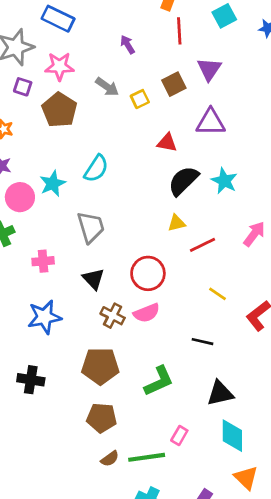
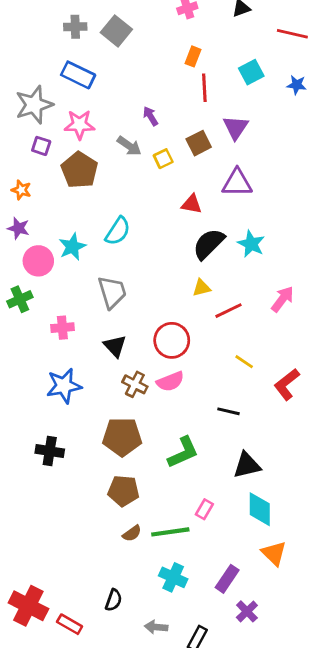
purple arrow: (128, 45) -> (150, 116), moved

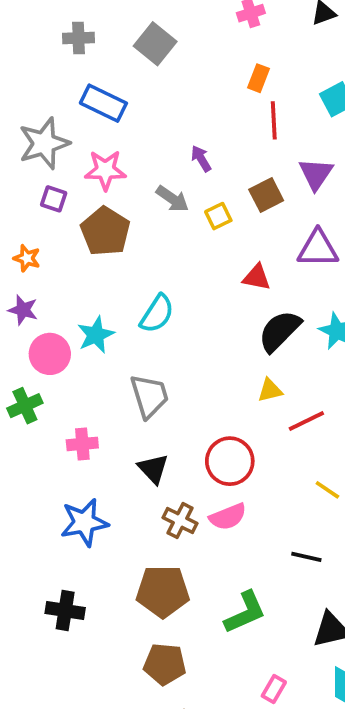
gray cross: (75, 27) -> (79, 38), moved

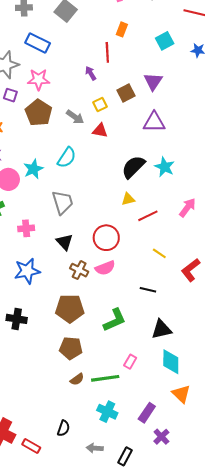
red line: (274, 120) -> (107, 52), moved
gray arrow: (172, 199) -> (75, 117), moved
red triangle: (257, 277) -> (100, 130), moved

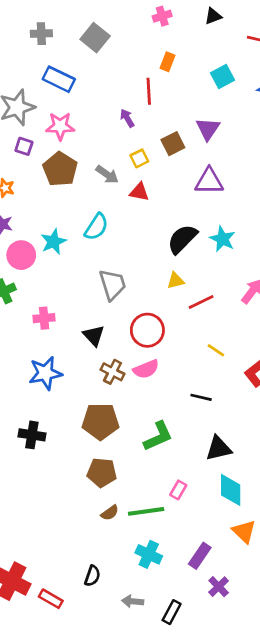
gray trapezoid: (62, 202) -> (112, 285), moved

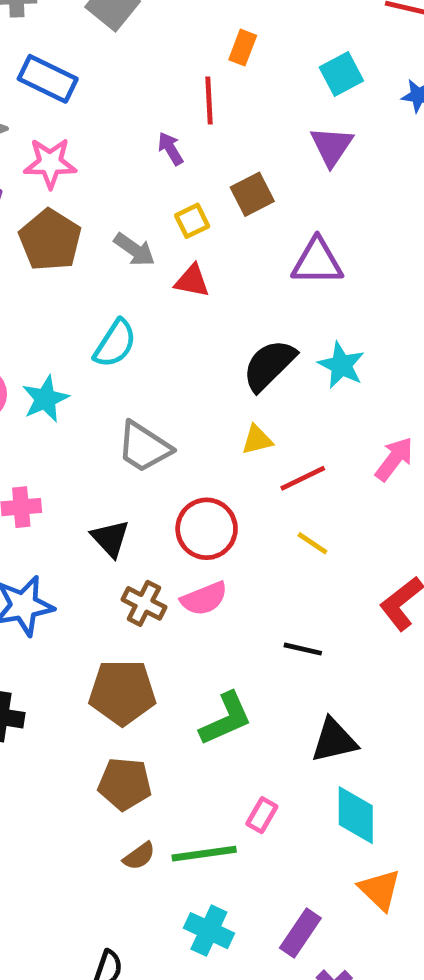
purple triangle: (208, 129) -> (332, 146), moved
cyan star: (53, 242) -> (45, 399), moved
gray trapezoid: (112, 285) -> (144, 447), turned 140
yellow line: (216, 350) -> (312, 543), moved

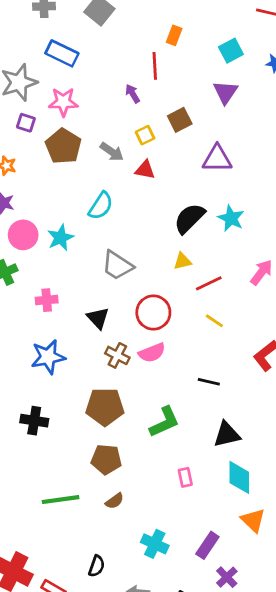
pink rectangle: (262, 815) -> (185, 477), turned -42
green line: (204, 854) -> (61, 500), moved

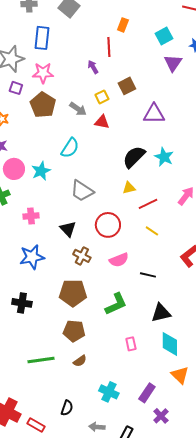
blue rectangle: (62, 53) -> (42, 38), turned 70
purple triangle: (225, 92) -> (173, 63), moved
pink semicircle: (152, 353) -> (119, 260), moved

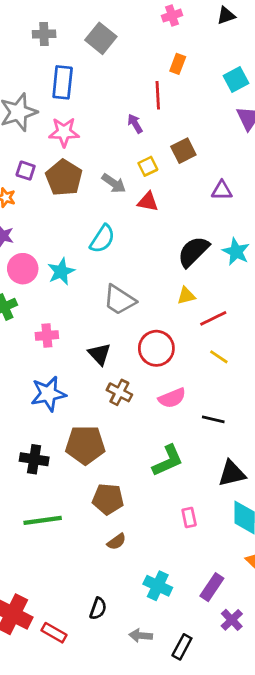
purple square: (16, 88) -> (26, 171), moved
purple triangle: (154, 114) -> (222, 190), size x0.7
brown pentagon: (73, 293) -> (85, 445), moved
green line: (41, 360) -> (43, 520), moved

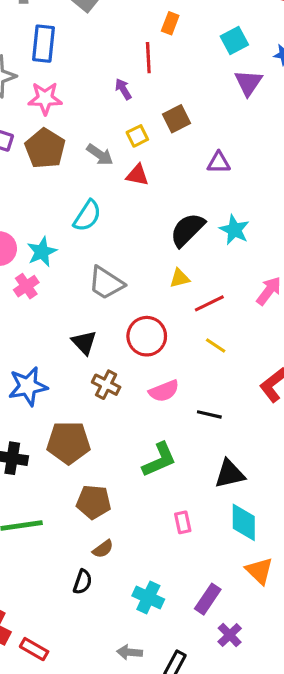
pink cross: (47, 335) -> (26, 286), moved, turned -30
black semicircle: (98, 609) -> (83, 582), moved

